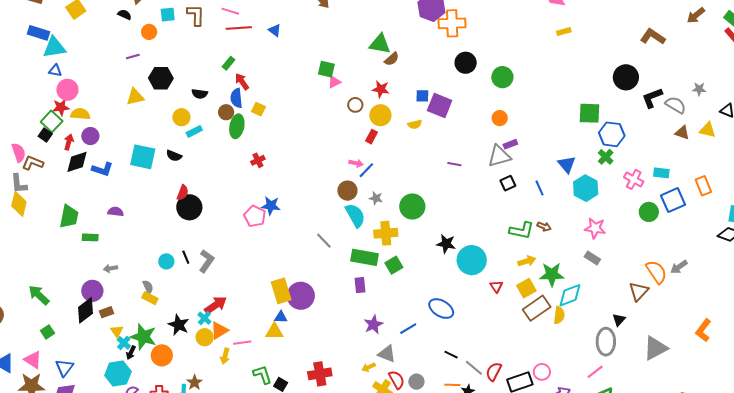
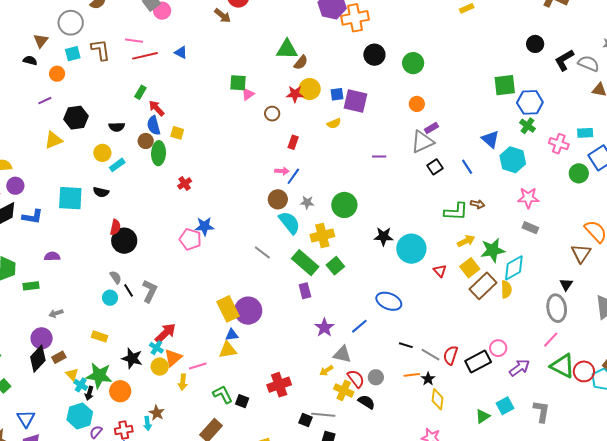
black circle: (626, 77) -> (535, 44), size x0.7
yellow circle: (380, 115) -> (310, 89), moved
green rectangle: (365, 257) -> (305, 263), turned 40
gray semicircle: (148, 287) -> (116, 277), moved

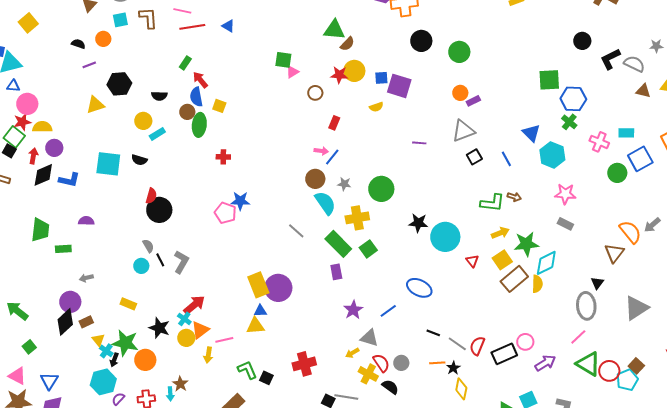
black semicircle: (30, 60) -> (78, 44), moved
purple rectangle: (431, 128) -> (473, 101), moved
red cross: (185, 184) -> (223, 157), turned 32

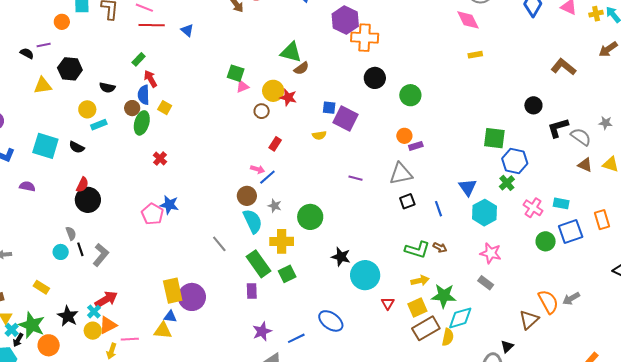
black semicircle: (78, 44) -> (27, 53), moved
yellow circle: (354, 71) -> (273, 91), moved
red cross: (223, 157) -> (160, 159), turned 32
purple semicircle: (86, 221) -> (27, 186), moved

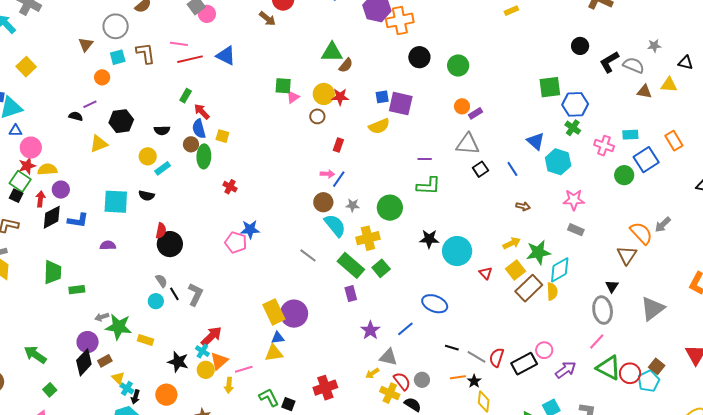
blue triangle: (187, 30) -> (226, 56), size x1.5
yellow semicircle: (319, 135) -> (379, 126), size x1.5
gray triangle: (401, 174) -> (468, 144), turned 30
green L-shape: (417, 250) -> (428, 186), moved
green star: (32, 325) -> (119, 327), moved

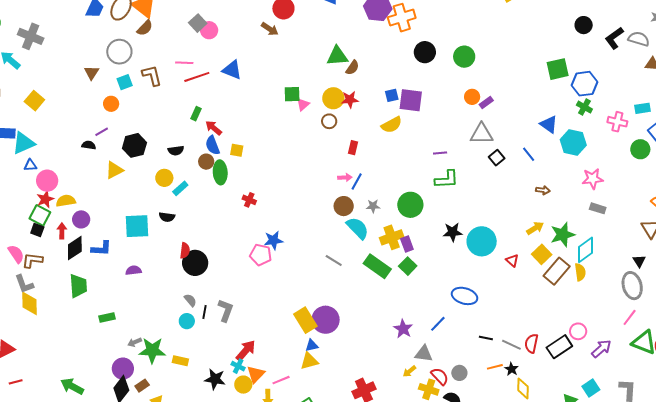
green trapezoid: (53, 272) -> (78, 286), moved
black line: (174, 294) -> (205, 312), turned 48
purple rectangle: (351, 294) -> (407, 244), moved

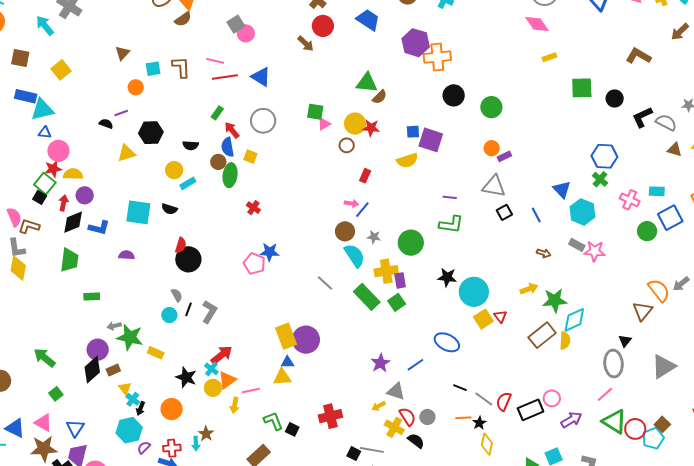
gray circle: (119, 52) -> (263, 121), moved
green square: (558, 69) -> (582, 88), moved
gray rectangle: (598, 208) -> (577, 245), moved
yellow square: (542, 254) -> (483, 319), moved

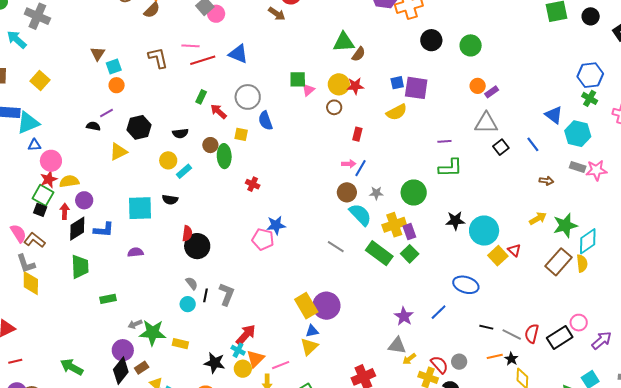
cyan square: (153, 69) -> (114, 66), moved
blue semicircle: (228, 147) -> (265, 121), moved
brown L-shape: (29, 226) -> (35, 240), turned 30
yellow triangle: (282, 377) -> (309, 347), turned -30
gray triangle: (396, 391) -> (397, 346), moved

